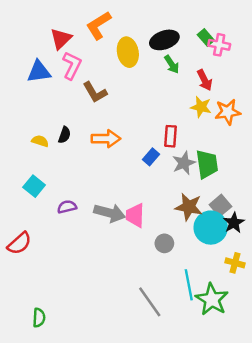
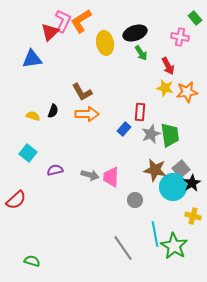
green rectangle: (206, 38) -> (195, 18), moved
pink L-shape: (72, 66) -> (63, 21), moved
brown L-shape: (95, 92) -> (82, 92), moved
gray arrow: (110, 213) -> (90, 175), size x0.7
green semicircle: (39, 318) -> (32, 261), turned -77

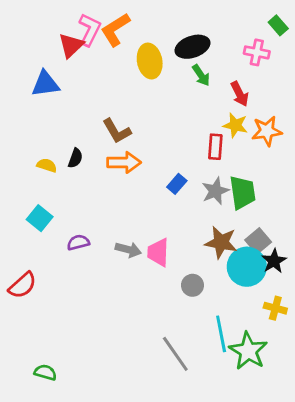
red rectangle: (140, 112) -> (215, 147), moved

